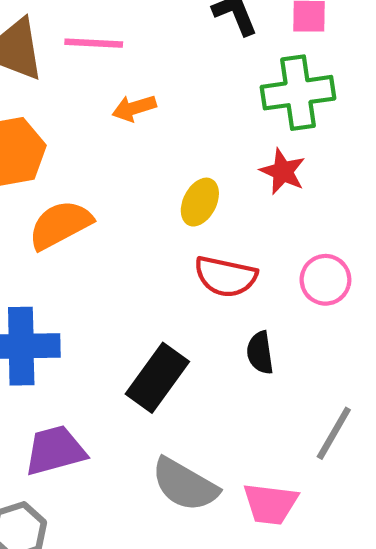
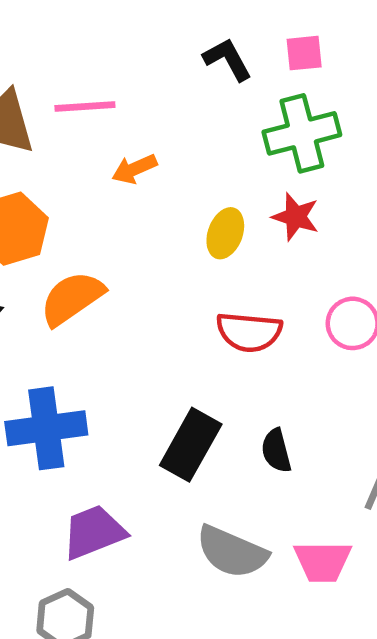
yellow ellipse: (200, 202) -> (225, 233), moved
black semicircle: (260, 353) -> (276, 451), moved

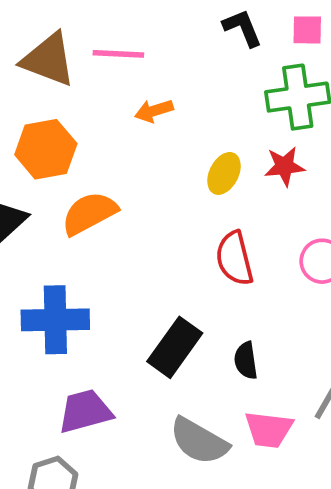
red star: (296, 217) -> (284, 166), turned -30
red semicircle: (249, 332) -> (234, 258), turned 64
pink trapezoid: (323, 562) -> (269, 430), moved

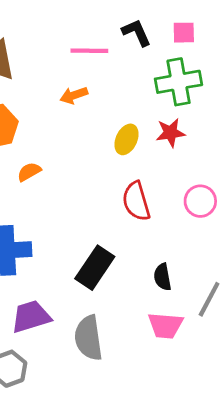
pink line: (118, 54) -> (89, 51), moved
orange semicircle: (89, 213) -> (29, 172), size x0.6
black semicircle: (246, 360) -> (162, 277), moved
gray semicircle: (199, 441) -> (88, 338), moved, turned 54

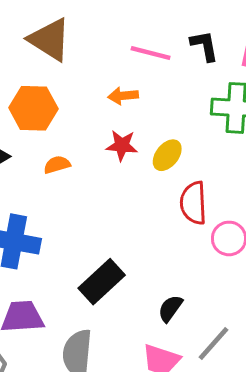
red star: (171, 133) -> (122, 145), moved
red semicircle: (136, 201) -> (193, 203), moved
black semicircle: (162, 277) -> (170, 308), turned 32

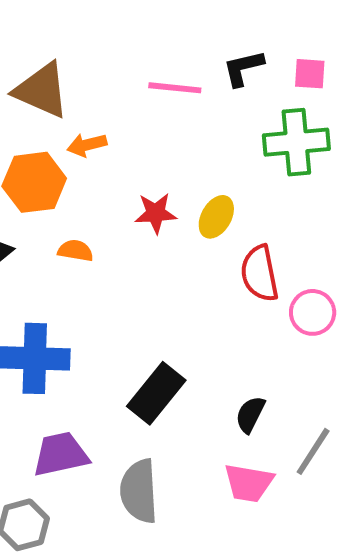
black L-shape: (204, 46) -> (243, 68), turned -84
orange arrow: (123, 96) -> (87, 145), moved
orange semicircle: (57, 165) -> (76, 251), turned 35

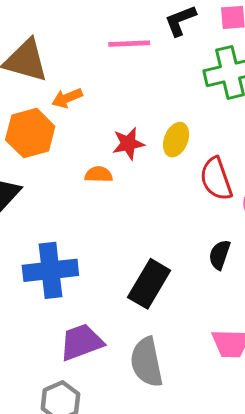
orange semicircle: (76, 251) -> (99, 174), moved
black semicircle: (250, 414) -> (220, 255), moved

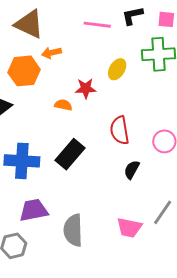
yellow ellipse: (176, 140) -> (117, 69), moved
red semicircle: (216, 179) -> (120, 130), moved
black rectangle: (149, 284) -> (70, 154), moved

